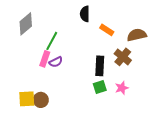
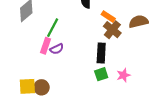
brown cross: (123, 57) -> (112, 30), moved

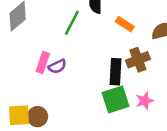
green line: (53, 28) -> (72, 23), moved
brown cross: (112, 30) -> (138, 60), moved, turned 30
green square: (101, 74) -> (115, 99), size x1.5

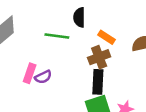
green line: (72, 23) -> (57, 36), turned 70
brown cross: (138, 60) -> (99, 57), moved

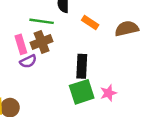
brown cross: (99, 57) -> (42, 42), moved
pink rectangle: (30, 73) -> (21, 44), moved, turned -36

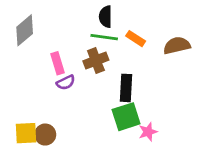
green line: (42, 21) -> (104, 37), moved
brown cross: (42, 42) -> (96, 60), moved
pink star: (108, 93) -> (148, 132), moved

